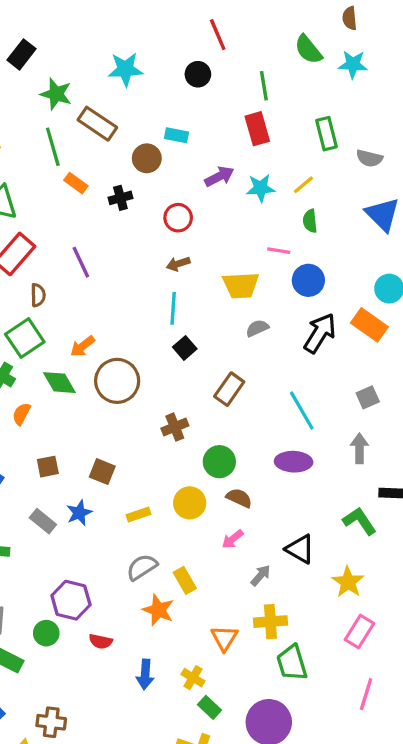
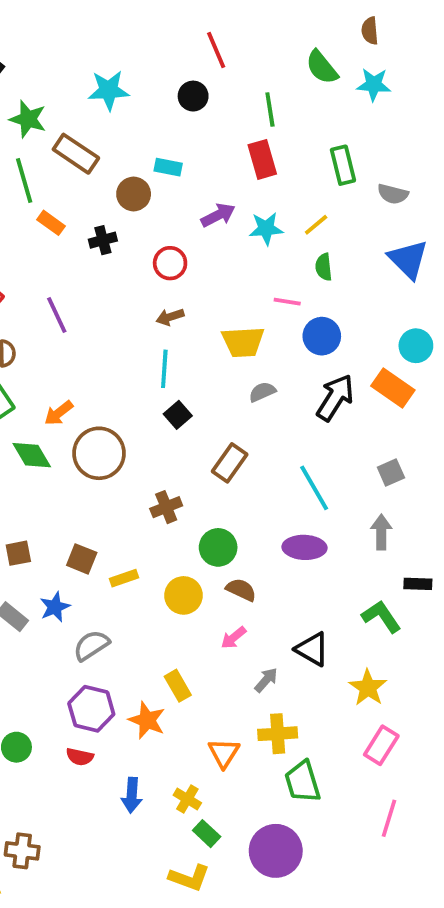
yellow rectangle: (139, 514) -> (124, 578), moved
gray semicircle: (142, 567) -> (91, 645), moved
purple hexagon: (71, 600) -> (91, 709), moved

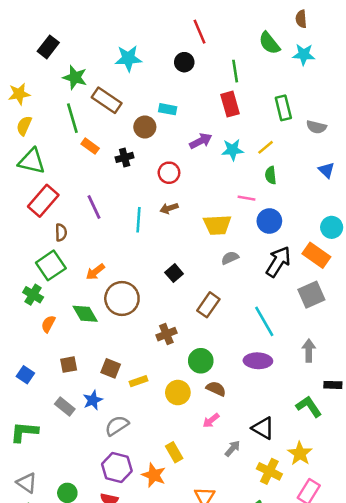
blue triangle: (408, 259) -> (327, 170), size x0.6
cyan line: (164, 369) -> (138, 220), moved
green diamond: (32, 455) -> (85, 314), moved
gray square: (391, 472) -> (311, 295), moved, size x1.5
yellow cross: (278, 734) -> (269, 471), moved, turned 30

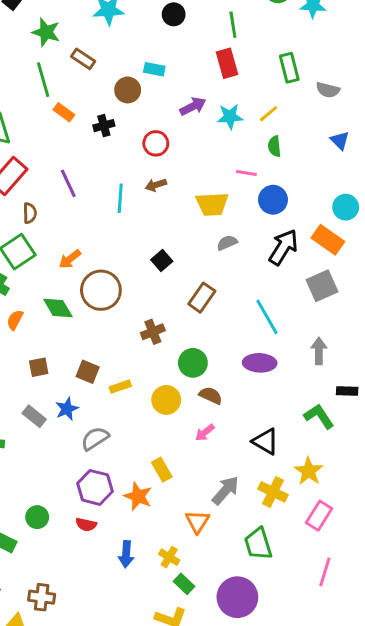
brown rectangle: (107, 100) -> (83, 59), size x0.7
gray arrow: (233, 448) -> (226, 490), moved, size x1.5

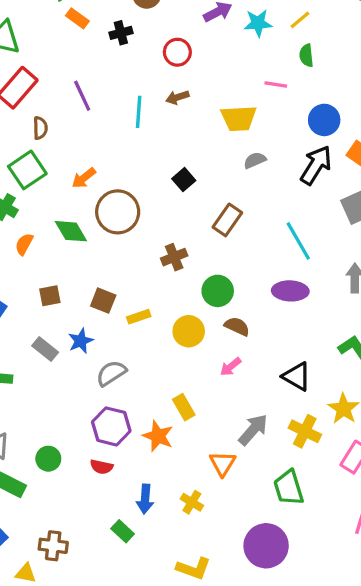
blue circle: (273, 200) -> (324, 120), moved
green rectangle: (184, 584) -> (123, 531), moved

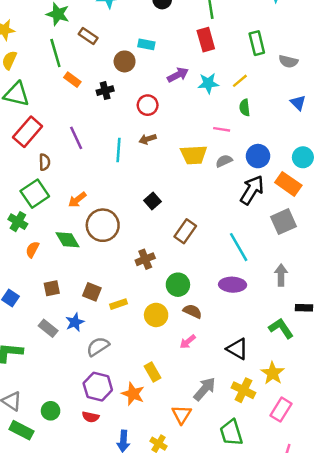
gray semicircle: (255, 160) -> (224, 161), moved

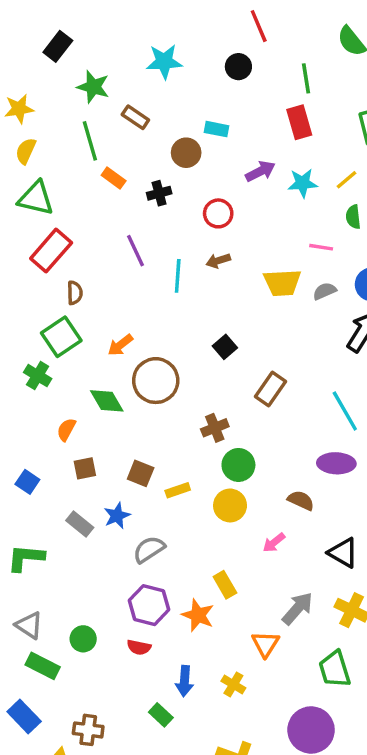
purple line: (76, 138) -> (135, 251), moved
orange semicircle: (32, 249) -> (66, 430), moved
green circle: (178, 285) -> (238, 465), moved
brown semicircle: (192, 311) -> (301, 500), moved

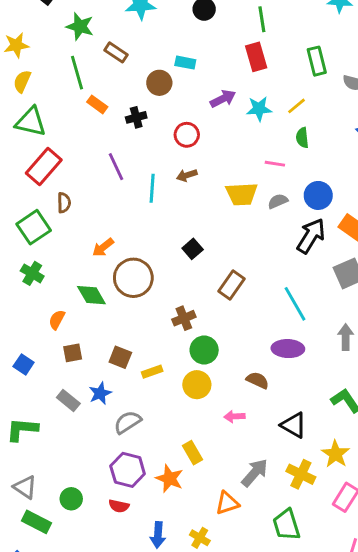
green square: (61, 337) -> (34, 227), moved
pink arrow: (274, 543) -> (234, 416), turned 36
orange triangle: (265, 644) -> (227, 503), turned 40

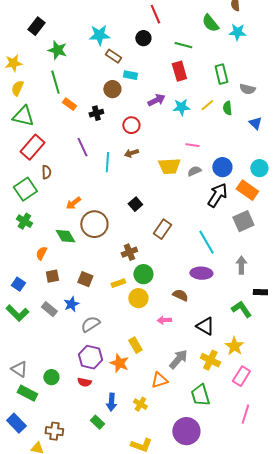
green line: (262, 19) -> (183, 45), turned -66
brown rectangle: (116, 52) -> (113, 56), moved
green semicircle: (302, 138) -> (227, 108), moved
yellow rectangle: (152, 372) -> (118, 283), moved
green L-shape: (22, 429) -> (17, 313), moved, turned -140

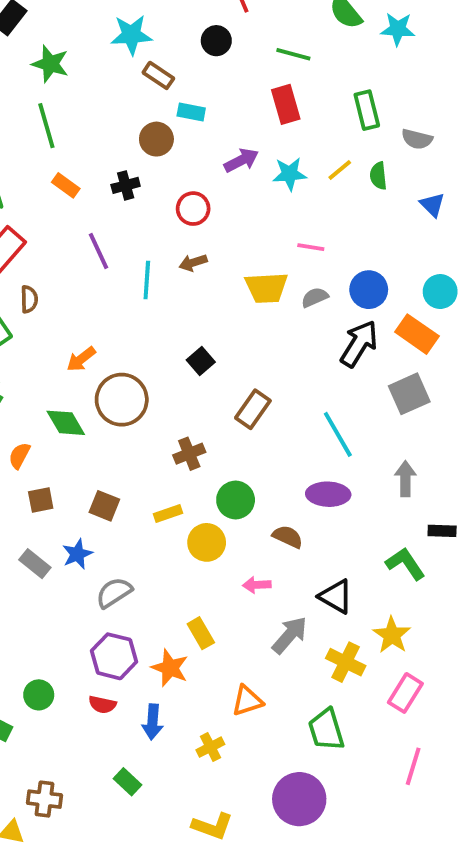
orange rectangle: (69, 104) -> (66, 185), moved
green circle: (143, 274) -> (236, 500), moved
gray arrow: (178, 359) -> (290, 635), moved
blue arrow: (111, 402) -> (153, 722), moved
yellow cross: (140, 404) -> (210, 747), turned 32

